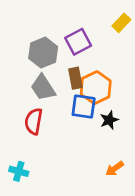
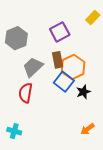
gray hexagon: (43, 53) -> (16, 38), moved
gray trapezoid: (43, 88) -> (33, 67), turned 80
blue square: (84, 107) -> (64, 82), turned 30

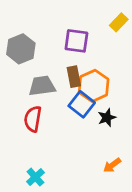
purple square: (60, 32) -> (76, 41), turned 36
gray trapezoid: (33, 67) -> (42, 86), turned 35
cyan cross: (14, 131) -> (35, 177), moved, turned 32

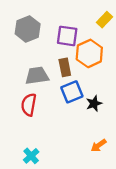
gray hexagon: (21, 49) -> (28, 29), moved
orange hexagon: (94, 86) -> (89, 53), moved
blue square: (82, 104) -> (72, 92), turned 30

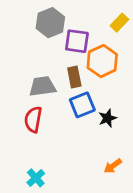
gray hexagon: (28, 29) -> (50, 23), moved

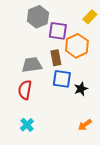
blue square: (82, 105) -> (62, 79), turned 30
cyan cross: (36, 178) -> (27, 125), moved

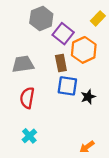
purple square: (58, 31) -> (63, 34), turned 30
gray trapezoid: (32, 65) -> (23, 64), moved
orange arrow: (85, 125) -> (87, 147), moved

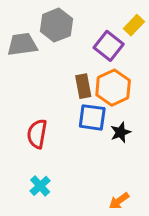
purple square: (63, 34) -> (109, 46), moved
orange hexagon: (84, 50) -> (113, 88), moved
gray trapezoid: (23, 64) -> (22, 44), moved

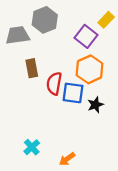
brown rectangle: (83, 86) -> (32, 68), moved
red semicircle: (37, 134) -> (54, 84), moved
orange arrow: (119, 201) -> (67, 159), moved

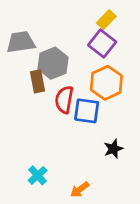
gray hexagon: (45, 20) -> (53, 63), moved
yellow rectangle: (106, 20) -> (106, 20), moved
black star: (95, 105) -> (113, 149), moved

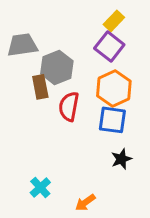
blue square: (87, 111) -> (112, 120), moved

